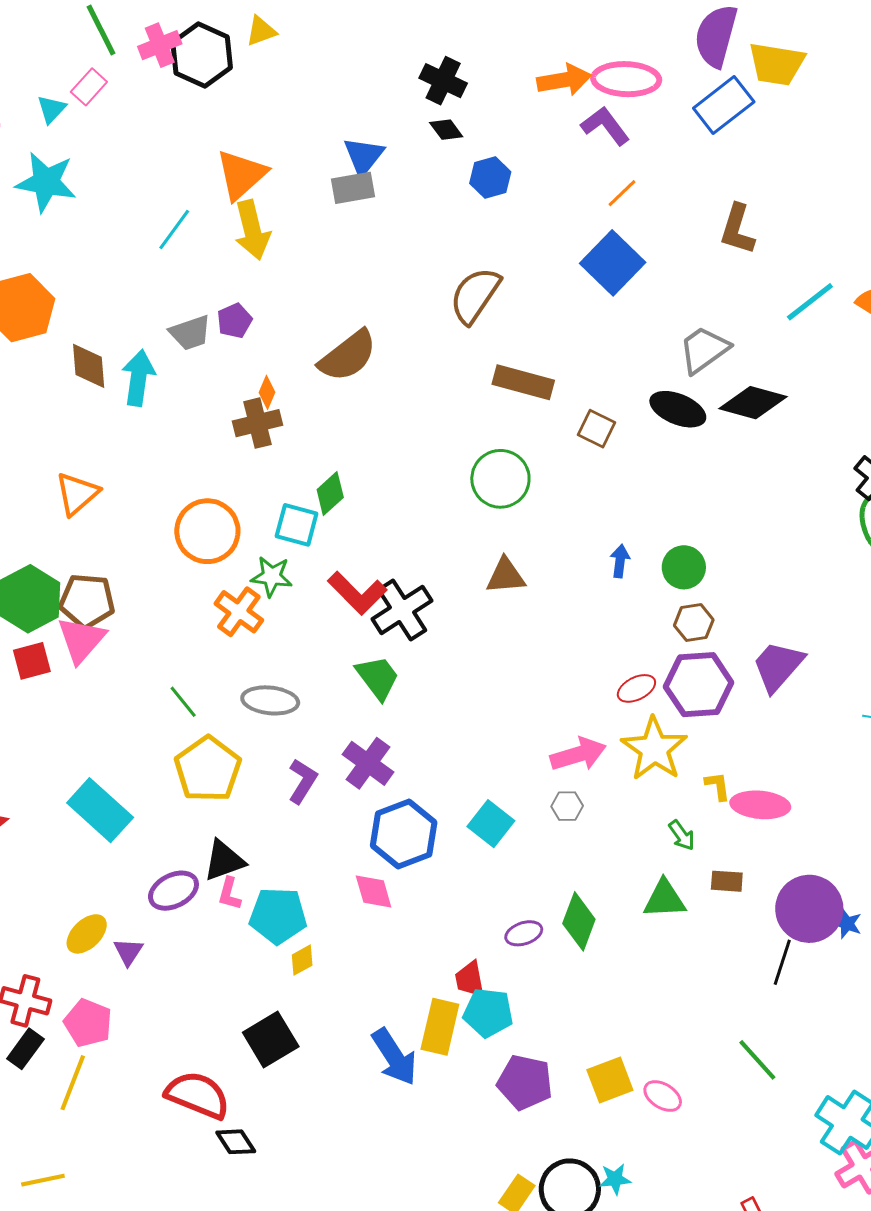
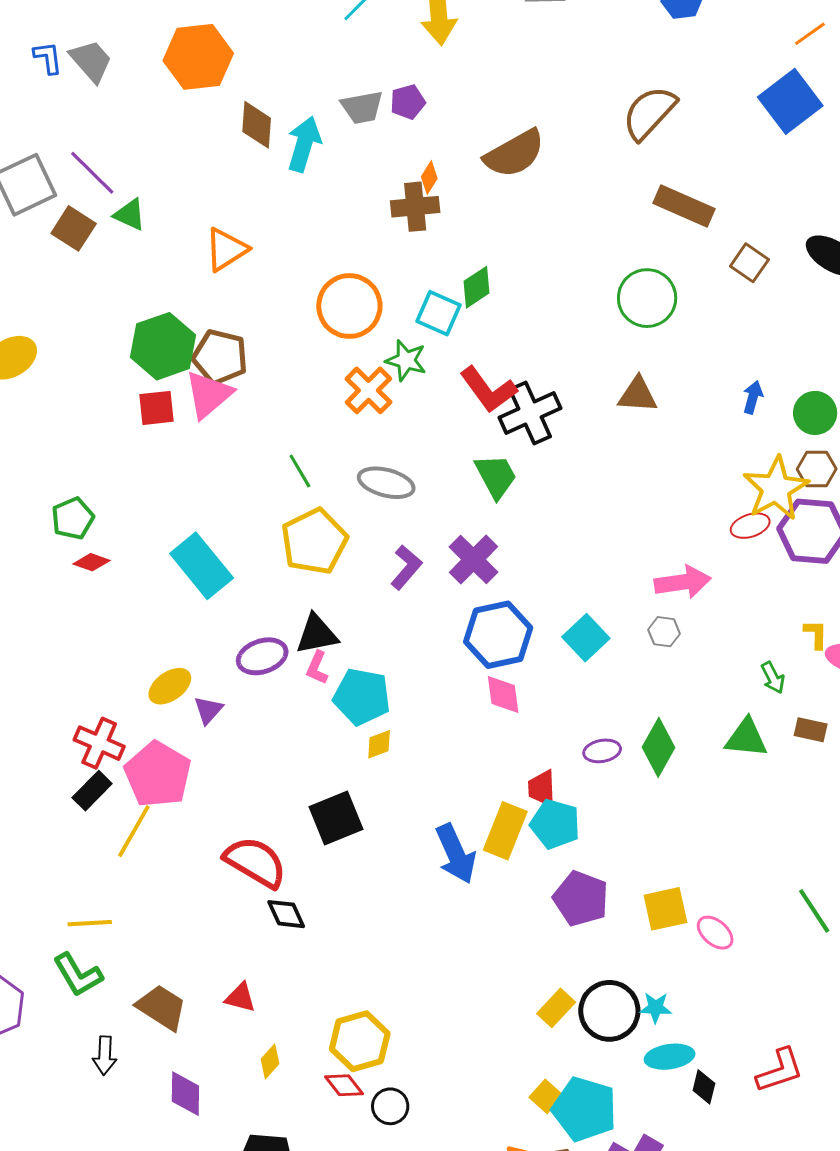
yellow star: (654, 749) -> (776, 488), moved
pink diamond: (374, 891) -> (503, 694), moved
pink pentagon: (88, 1023) -> (158, 774), size x1.4

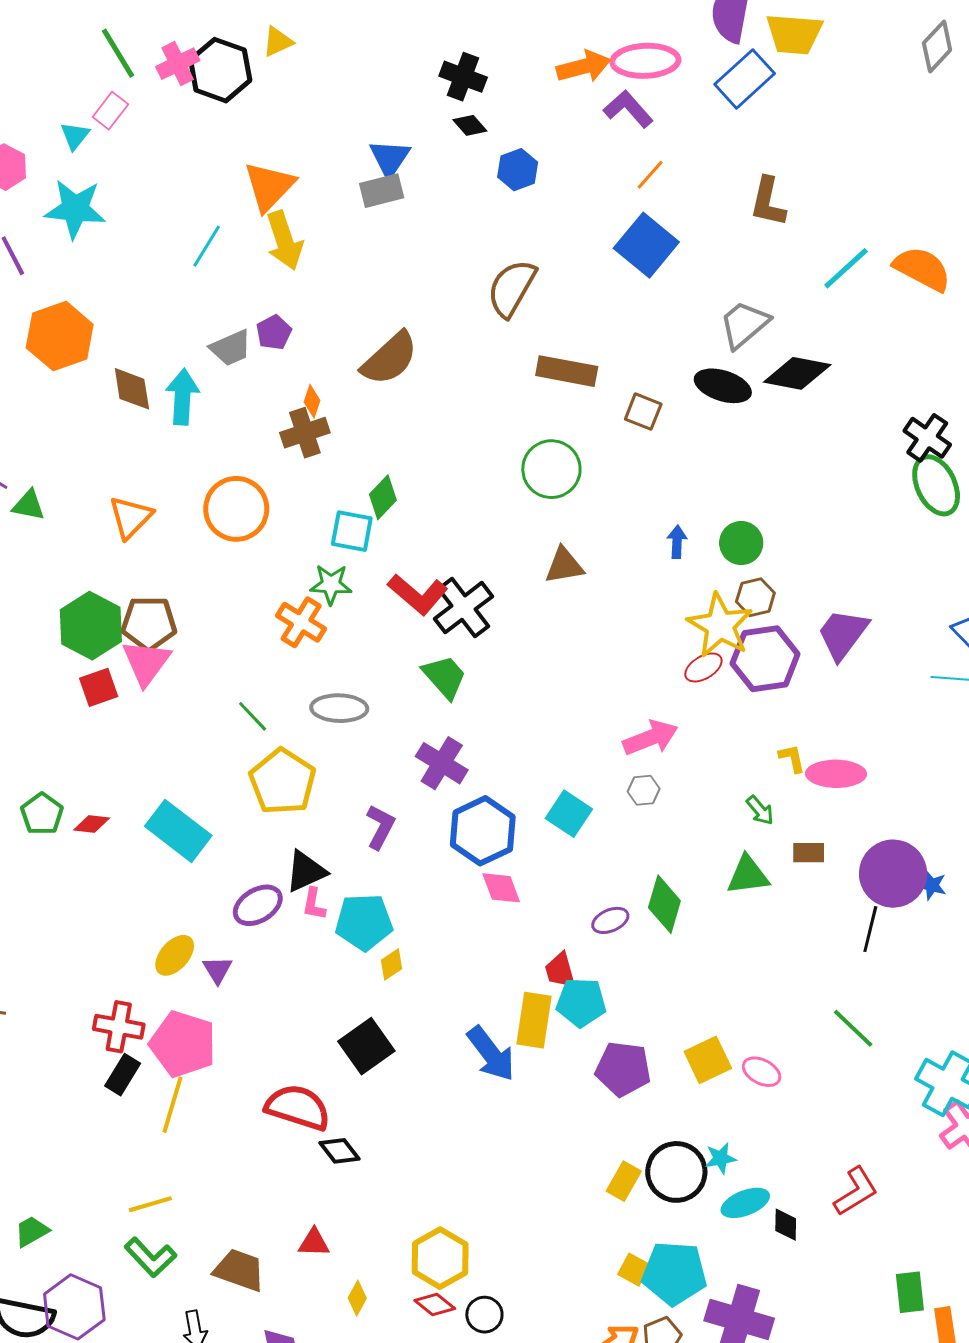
orange circle: (349, 306) -> (236, 509), moved
red diamond: (92, 562) -> (92, 824), moved
purple L-shape: (406, 567) -> (380, 827), moved

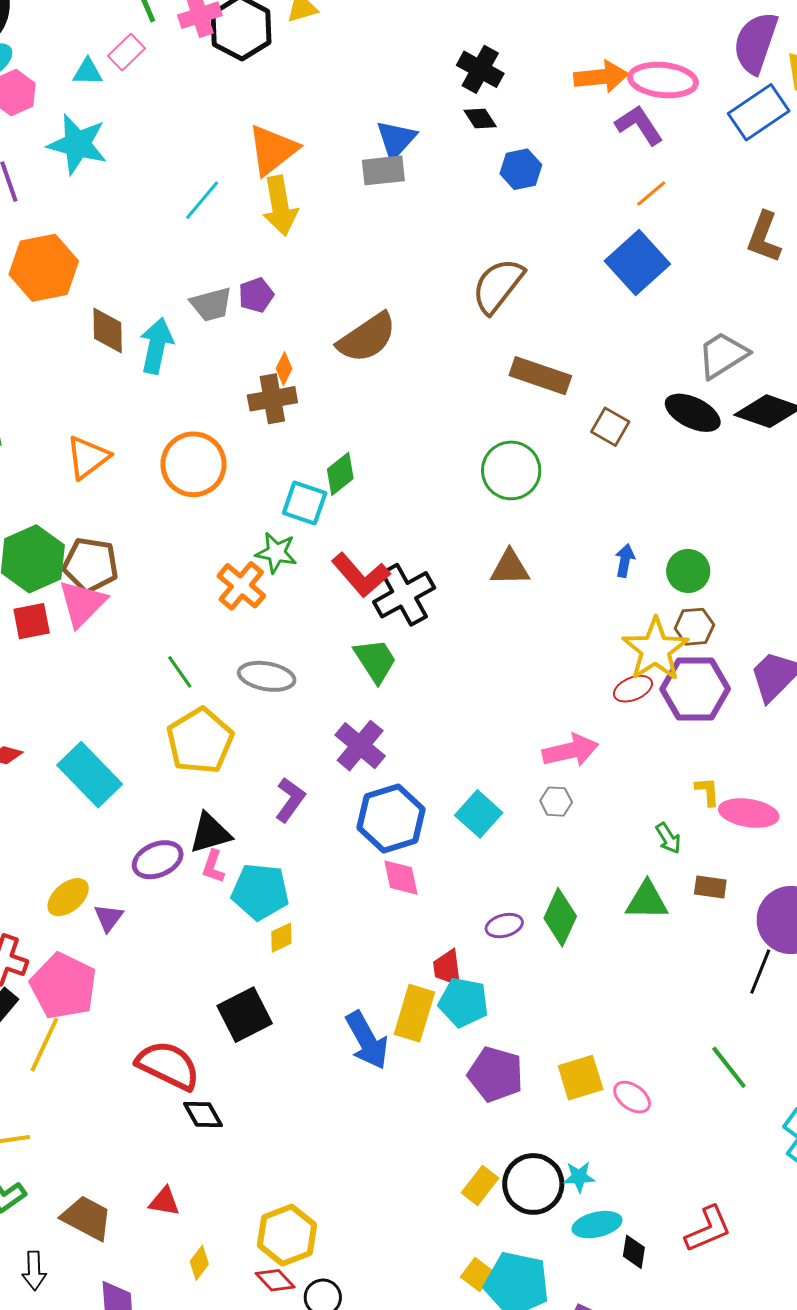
cyan triangle: (75, 136) -> (88, 72), turned 44

